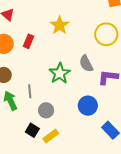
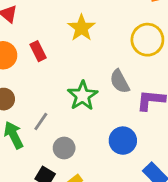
red rectangle: (29, 41) -> (38, 51), turned -48
gray line: (30, 91) -> (41, 122), turned 40

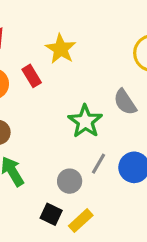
yellow star: (81, 28) -> (61, 49), moved
gray line: (41, 122) -> (99, 164), moved

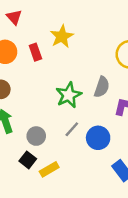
gray semicircle: (125, 102) -> (102, 87), turned -140
gray circle: (70, 181) -> (36, 136), moved

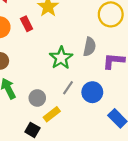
black square: (28, 160) -> (32, 130), moved
yellow rectangle: (49, 169) -> (52, 114), moved

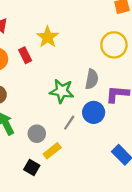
green star: (61, 58) -> (62, 91), turned -30
blue circle: (92, 92) -> (94, 112), moved

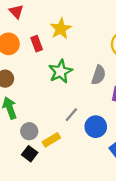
green star: (62, 91) -> (60, 71), moved, turned 30
blue circle: (94, 112) -> (96, 127), moved
gray circle: (37, 134) -> (29, 131), moved

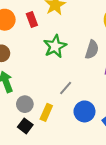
blue circle: (96, 127) -> (84, 111), moved
yellow rectangle: (51, 140) -> (46, 112), turned -35

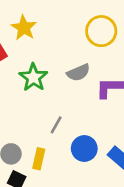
gray semicircle: (92, 50) -> (78, 73), turned 60

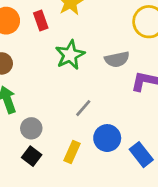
yellow rectangle: (39, 159) -> (72, 152), moved

